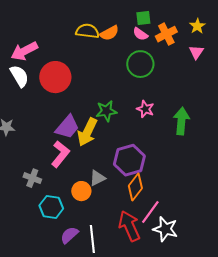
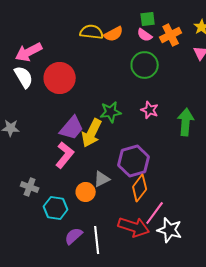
gray cross: (32, 178) -> (30, 187), moved
red arrow: (129, 226) -> (134, 227), turned 132

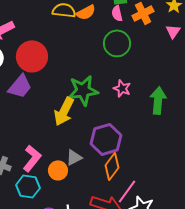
pink semicircle: (145, 35) -> (117, 13), turned 42
green star: (111, 112) -> (83, 90), size x1.4
purple trapezoid: (72, 128) -> (20, 86), moved
pink L-shape: (65, 155) -> (32, 158), moved

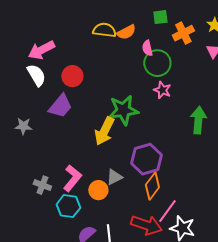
pink semicircle: (117, 13) -> (147, 48), moved
red circle: (32, 56) -> (72, 76), size x0.7
pink star: (122, 88) -> (162, 90), moved

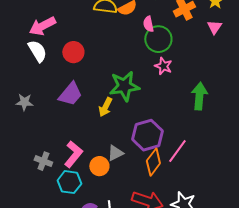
purple trapezoid: (60, 106) -> (70, 94), moved
yellow arrow: (104, 131) -> (105, 107), size x0.7
pink line: (167, 211) -> (177, 151), moved

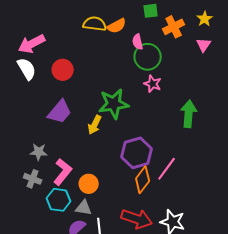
gray star: (24, 102) -> (39, 152), moved
gray triangle: (115, 153) -> (84, 208), moved, turned 36

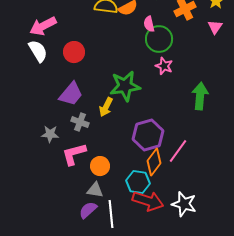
pink L-shape: (63, 172) -> (74, 154), turned -144
gray cross: (33, 179) -> (80, 122), moved
cyan hexagon: (59, 200) -> (138, 182), moved

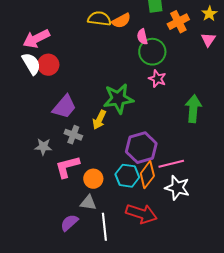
red circle: (74, 52) -> (48, 65), moved
pink line: (178, 151) -> (171, 164), turned 40
cyan hexagon: (138, 182) -> (127, 176), moved
white star: (184, 204) -> (177, 188), moved
purple semicircle: (88, 210) -> (69, 223), moved

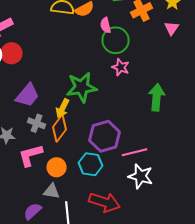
orange diamond: (147, 175) -> (60, 128), moved

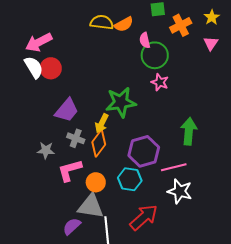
green arrow: (157, 97) -> (189, 131), moved
gray triangle: (52, 191) -> (91, 206), size x1.6
red arrow: (105, 202) -> (144, 217), turned -60

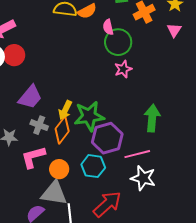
pink star: (160, 82) -> (123, 69), turned 30
green star: (121, 102) -> (89, 116), moved

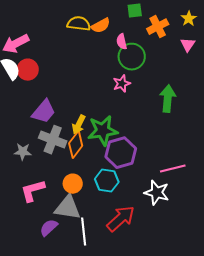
pink star: (123, 69) -> (122, 84), moved
green arrow: (152, 118) -> (168, 99), moved
gray cross: (39, 125) -> (53, 140), size x1.5
pink line: (137, 154) -> (173, 169), moved
pink L-shape: (33, 157) -> (33, 191), moved

